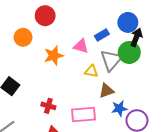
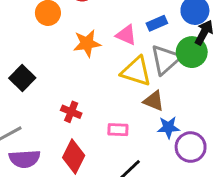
yellow triangle: (91, 71) -> (136, 71), size x1.6
brown triangle: (106, 91) -> (154, 101), turned 35
pink rectangle: (83, 114) -> (118, 130), size x0.6

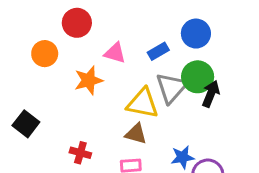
black arrow: (204, 32) -> (211, 94), moved
pink triangle: (126, 35) -> (115, 53), moved
brown triangle: (154, 101) -> (136, 134), moved

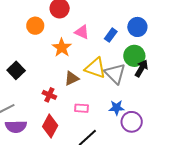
blue rectangle: (158, 51) -> (111, 35), turned -32
orange star: (89, 80) -> (62, 48), turned -30
gray triangle: (171, 88) -> (115, 73), moved, turned -35
brown triangle: (136, 134) -> (72, 78), moved, turned -49

